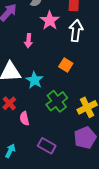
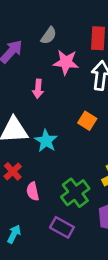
pink star: (50, 20) -> (66, 62), turned -30
green cross: (57, 101) -> (75, 193), moved

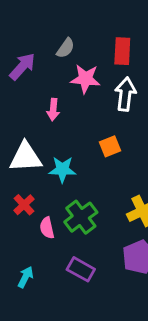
orange square: (87, 121) -> (110, 146), turned 36
cyan star: (46, 141) -> (62, 169), turned -30
green cross: (75, 193) -> (81, 217), moved

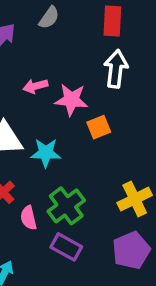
pink star: (85, 79) -> (71, 100), moved
pink arrow: (53, 110) -> (35, 86), turned 70
purple rectangle: (81, 269) -> (66, 247), moved

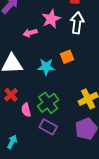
pink star: (71, 100) -> (51, 19), moved, turned -30
cyan star: (46, 153) -> (46, 67), moved

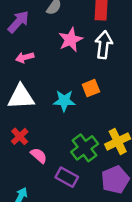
pink arrow: (30, 33) -> (25, 57), moved
green cross: (48, 103) -> (85, 148), moved
pink semicircle: (26, 110) -> (39, 155), turned 144

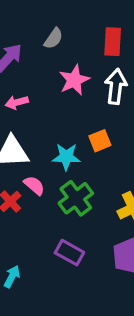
green cross: (85, 148) -> (76, 198), moved
pink semicircle: (39, 155) -> (34, 185), moved

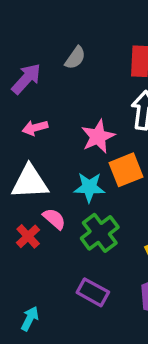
pink star: (74, 80) -> (98, 137), moved
orange square: (100, 141) -> (126, 170), size x1.4

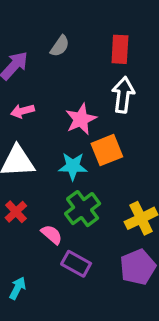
pink semicircle: (54, 219) -> (52, 235), moved

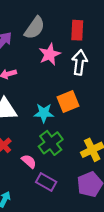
gray semicircle: (60, 46) -> (35, 28), size x1.5
pink star: (81, 119) -> (50, 54), moved

